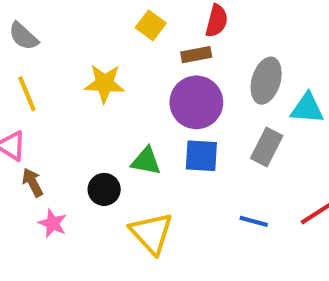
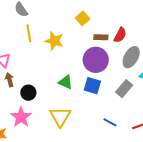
red semicircle: (217, 21) -> (120, 35), moved
yellow line: (27, 94) -> (29, 33), moved
black circle: (104, 189) -> (28, 93), moved
pink star: (53, 223) -> (21, 117), moved, size x1.5

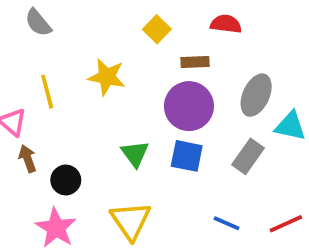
yellow line: (29, 33) -> (47, 92), moved
red semicircle: (120, 35) -> (226, 24), moved, turned -105
green triangle: (66, 82) -> (135, 154), turned 35

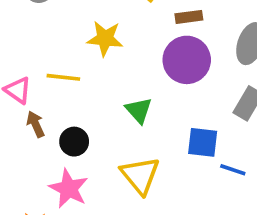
yellow line: (47, 92) -> (63, 77), moved, turned -64
blue square: (187, 156) -> (203, 142), moved

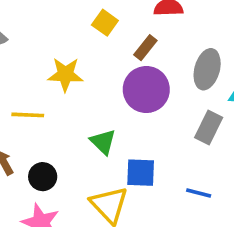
brown rectangle: (189, 17) -> (145, 48), turned -40
blue square: (203, 142) -> (141, 173), moved

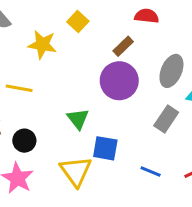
yellow square: (105, 23) -> (78, 22), moved
yellow star: (65, 74) -> (42, 45), moved

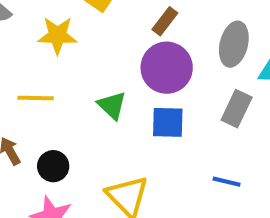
green triangle: (78, 119) -> (112, 105), moved
blue square: (105, 148) -> (168, 122), moved

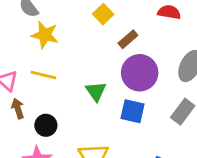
brown rectangle: (165, 21) -> (128, 39), moved
yellow star: (57, 35) -> (45, 35), moved

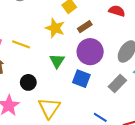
yellow star: (45, 35) -> (55, 28), moved
black circle: (46, 125) -> (28, 82), moved

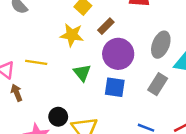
black circle: (28, 82) -> (58, 117), moved

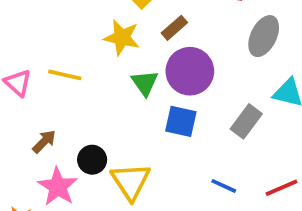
gray ellipse: (161, 45) -> (264, 36), moved
green triangle: (82, 73) -> (145, 83), moved
brown arrow: (17, 93) -> (44, 141), moved, turned 63

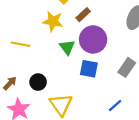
black circle: (92, 160) -> (38, 82), moved
blue line: (224, 186) -> (115, 105), turned -64

